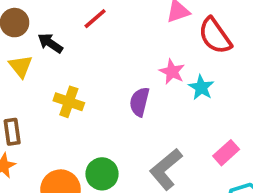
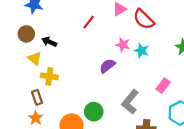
red line: (95, 19) -> (89, 22), moved
yellow cross: (69, 102) -> (49, 76), moved
purple semicircle: (139, 102) -> (107, 66), turned 49

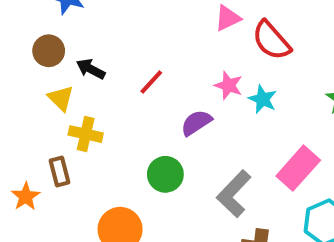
red line: (89, 22) -> (151, 82), moved
pink rectangle: (163, 86) -> (298, 168), size x1.5
green circle: (94, 112) -> (165, 174), moved
orange star: (36, 118) -> (26, 197), moved

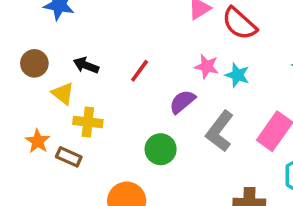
brown circle: (49, 51) -> (34, 63), moved
brown rectangle: (59, 172) -> (69, 157), turned -45
gray L-shape: (234, 194) -> (220, 131), moved
orange star: (26, 197) -> (38, 141), moved

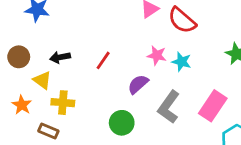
black arrow: (86, 65) -> (60, 57), turned -30
orange star: (38, 141) -> (22, 105), moved

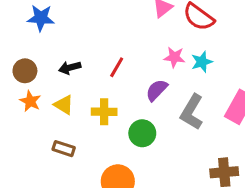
cyan star: (182, 62) -> (202, 62), turned -30
yellow triangle: (42, 80) -> (64, 105), moved
yellow cross: (63, 103) -> (104, 112), moved
orange star: (22, 105) -> (30, 101), moved

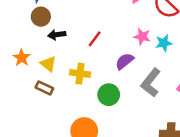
brown circle: (25, 71) -> (41, 17), moved
brown rectangle: (64, 149) -> (44, 88), moved

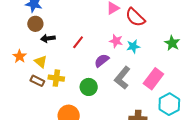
yellow cross: (80, 74) -> (56, 78), moved

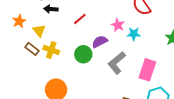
pink rectangle: (153, 79) -> (147, 70), turned -30
green circle: (89, 87) -> (83, 54), moved

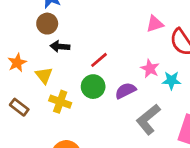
brown rectangle: (32, 49) -> (19, 107), moved
green circle: (83, 54) -> (93, 87), moved

